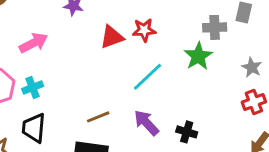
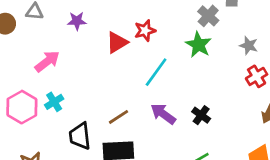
gray cross: (215, 27) -> (208, 16), turned -35
black trapezoid: (34, 128) -> (80, 136), moved
black cross: (187, 132) -> (201, 115), turned 30

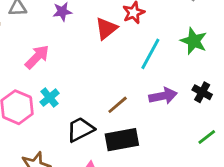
green star: (198, 45) -> (194, 41), moved
purple arrow: (163, 114) -> (163, 96), turned 140
black trapezoid: (80, 136) -> (80, 129), turned 76

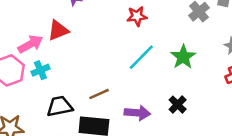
red triangle: (106, 28) -> (58, 30), moved
pink arrow: (37, 57) -> (30, 44), moved
purple arrow: (163, 96) -> (137, 113), moved

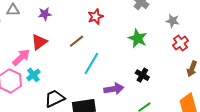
cyan line: (141, 57) -> (91, 63), moved
brown line: (99, 94) -> (76, 41), moved

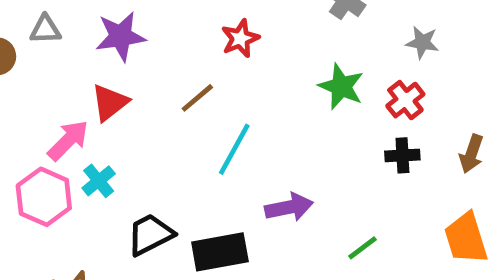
purple star: (45, 14) -> (121, 36), size x1.5
red cross: (181, 43) -> (405, 100), moved
black cross: (142, 75) -> (402, 155), moved, turned -32

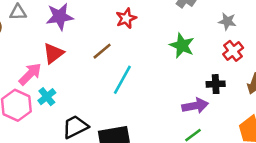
red cross: (405, 100) -> (233, 51), moved
purple arrow: (289, 207) -> (195, 106), moved

